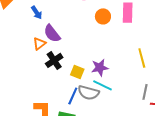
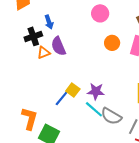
black cross: (54, 60) -> (33, 36), moved
gray semicircle: (88, 93) -> (111, 116), moved
blue line: (73, 96) -> (62, 98), moved

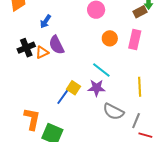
blue arrow: (49, 22) -> (45, 21), turned 56
black cross: (33, 36) -> (26, 48), moved
cyan line: (94, 109) -> (101, 70), moved

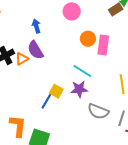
blue arrow: (45, 21) -> (36, 26), moved, turned 136
pink rectangle: (135, 40) -> (103, 45), moved

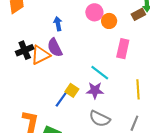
orange circle: (88, 39) -> (109, 21), moved
orange triangle: (22, 59) -> (40, 55), size x1.5
gray semicircle: (98, 111) -> (100, 119), moved

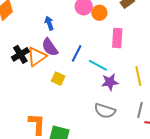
yellow square: (72, 90) -> (58, 79), moved
purple star: (95, 90) -> (110, 82), moved
blue line: (61, 99) -> (77, 53), moved

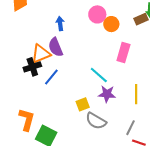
blue line: (77, 53) -> (51, 77), moved
black cross: (20, 54) -> (32, 67), moved
yellow square: (58, 79) -> (83, 104), moved, turned 32

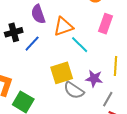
orange triangle: (41, 54) -> (63, 27), moved
purple star: (107, 94) -> (94, 79), moved
yellow square: (83, 104) -> (62, 73), size x1.6

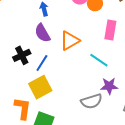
cyan line: (80, 45) -> (99, 60), moved
yellow square: (62, 73) -> (40, 87), moved
gray semicircle: (74, 90) -> (92, 101), turned -40

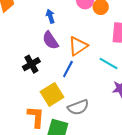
blue line: (42, 63) -> (68, 69), moved
gray semicircle: (92, 101) -> (78, 107), moved

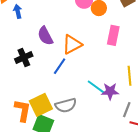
blue arrow: (50, 16) -> (18, 11), moved
cyan line: (109, 63) -> (96, 87), moved
yellow square: (52, 94) -> (41, 105), moved

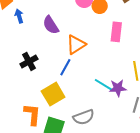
purple semicircle: (45, 36) -> (51, 25), moved
yellow square: (41, 105) -> (53, 94), moved
gray semicircle: (66, 105) -> (84, 117), moved

